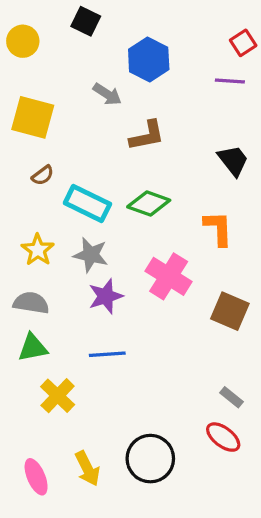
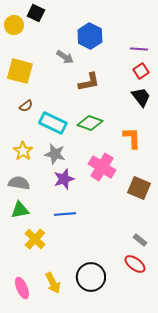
black square: (86, 21) -> (36, 13), moved
red square: (243, 43) -> (141, 71), moved

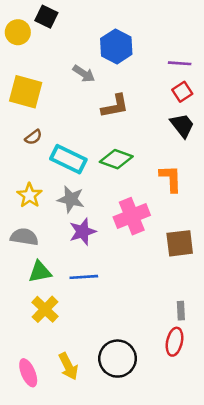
pink cross: (102, 167) -> (132, 216), turned 36
brown square: (139, 188) -> (180, 243), turned -30
green triangle: (20, 210) -> (40, 272), moved
gray rectangle: (140, 240) -> (181, 311), turned 48
red ellipse: (135, 264) -> (174, 342), turned 65

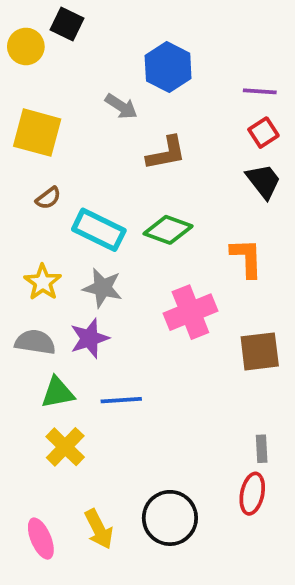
purple star: (83, 232) -> (89, 338), moved

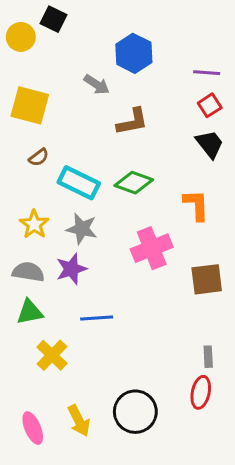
green triangle: (58, 393) -> (30, 312), moved

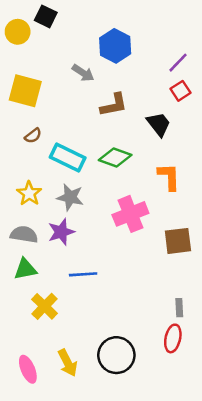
purple line: (207, 73) -> (178, 63), turned -50
black trapezoid: (210, 144) -> (159, 124), moved

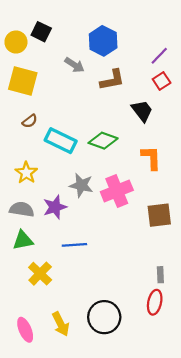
black square: (46, 16) -> (41, 32), moved
yellow circle: (18, 32) -> (16, 42), moved
brown L-shape: (114, 105) -> (112, 80), moved
gray star: (70, 197) -> (81, 185), moved

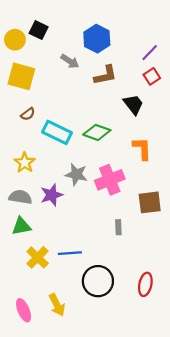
blue line: (74, 245) -> (70, 253), moved
gray rectangle: (160, 275) -> (118, 227), moved
black circle: (104, 317) -> (98, 281), moved

